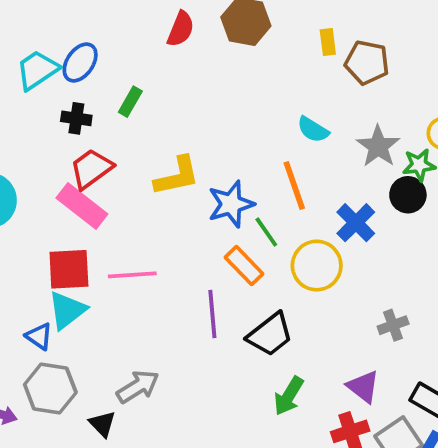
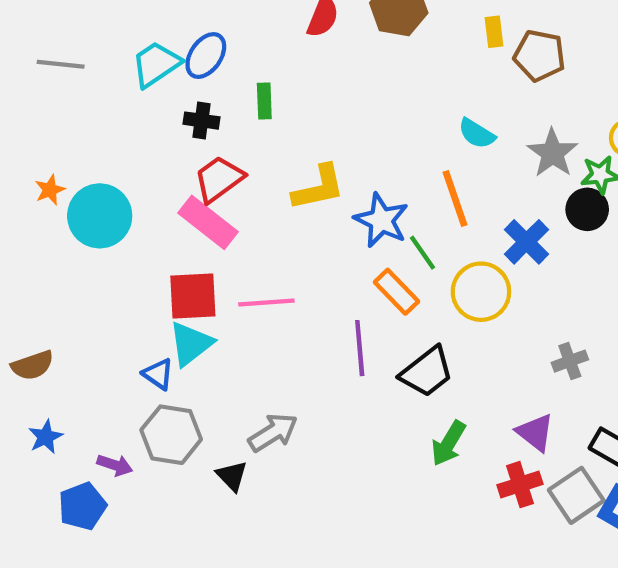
green rectangle: (130, 102) -> (264, 101), turned -32
blue star: (231, 204) -> (381, 220), turned -30

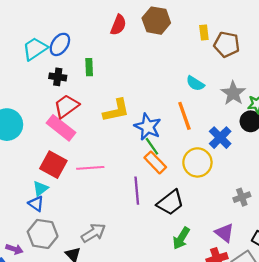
green line: (422, 253) -> (152, 146), moved
red square: (193, 296) -> (53, 165), turned 32
cyan triangle: (191, 344) -> (40, 188), moved, size x0.7

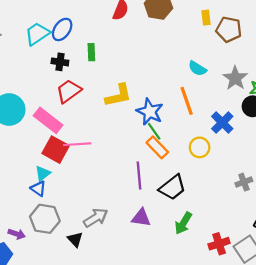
pink rectangle: (61, 128) -> (48, 120), moved
yellow circle: (197, 162) -> (200, 147), size x0.7
pink line: (90, 168) -> (77, 144), moved
purple triangle: (225, 233) -> (141, 218), moved, turned -30

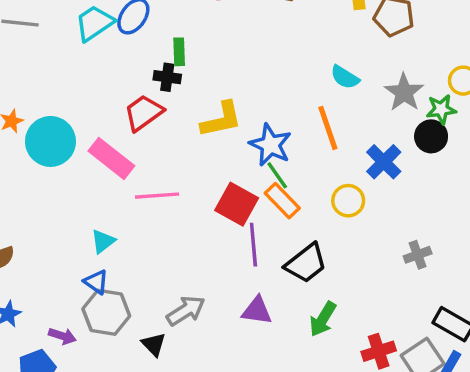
black cross: (60, 62) -> (167, 77), moved
red square: (56, 150) -> (237, 204), moved
blue triangle: (38, 189) -> (96, 282), moved

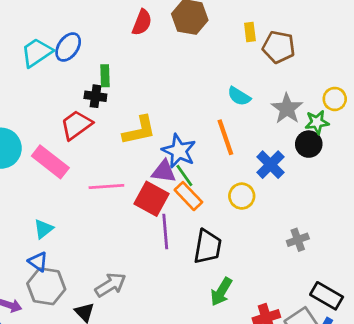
pink line: (157, 196) -> (106, 186), moved
black trapezoid: (306, 263) -> (208, 247), turned -42
purple triangle: (257, 311) -> (164, 171), moved

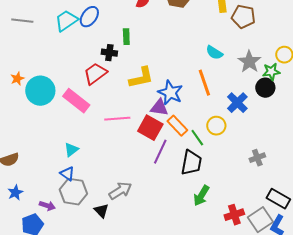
green rectangle: (105, 76) -> (126, 37), moved
green line: (184, 176) -> (197, 138), moved
purple line: (165, 232) -> (160, 152), turned 30

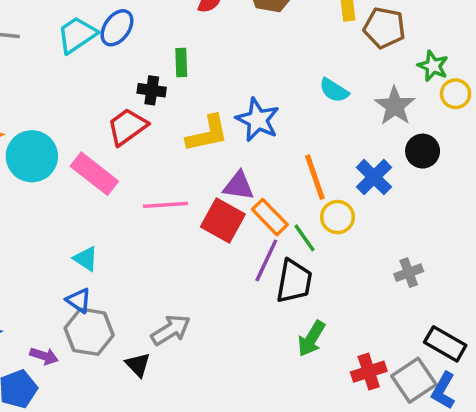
green star: (271, 72) -> (433, 66), moved, turned 30
orange line: (204, 83) -> (315, 177), moved
blue star: (170, 93) -> (258, 120), moved
cyan triangle: (71, 150) -> (86, 259), turned -49
purple line: (160, 152) -> (266, 260), moved

